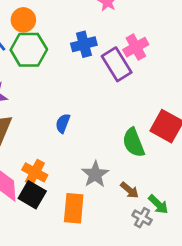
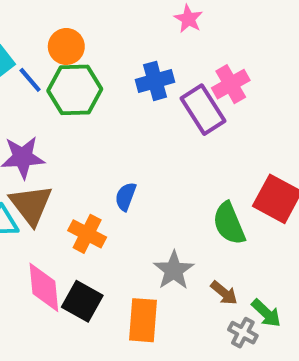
orange cross: (35, 172) -> (87, 234), moved

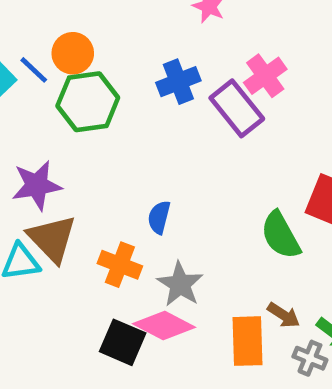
blue line: (30, 80) -> (34, 70), moved
gray star: (174, 270) -> (180, 284), moved
pink diamond: (44, 287) -> (164, 325), moved, turned -51
orange rectangle: (143, 320) -> (248, 341), moved

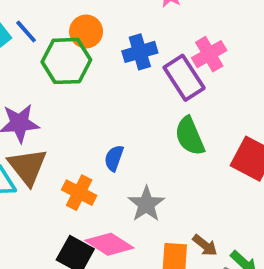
orange circle: (73, 53) -> (86, 31), moved
green semicircle: (281, 235) -> (190, 136), moved
gray star: (180, 284) -> (146, 204), moved

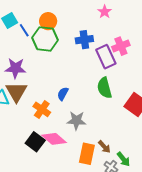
blue line: (26, 31) -> (24, 30), moved
orange circle: (86, 31) -> (48, 21), moved
gray star: (146, 204) -> (76, 121), turned 30

